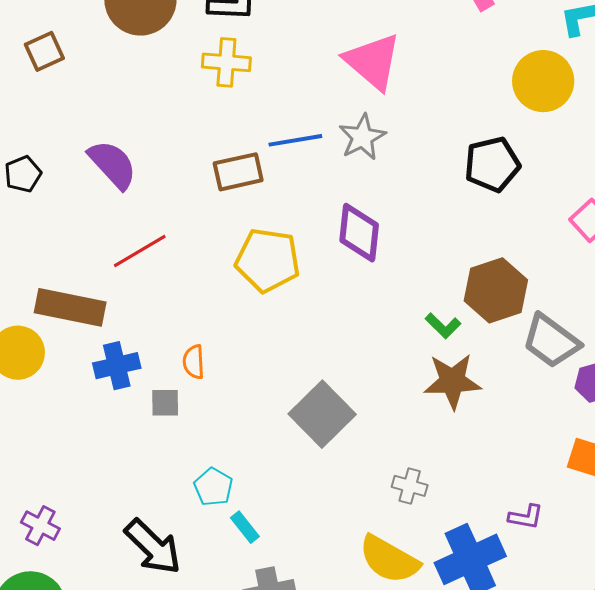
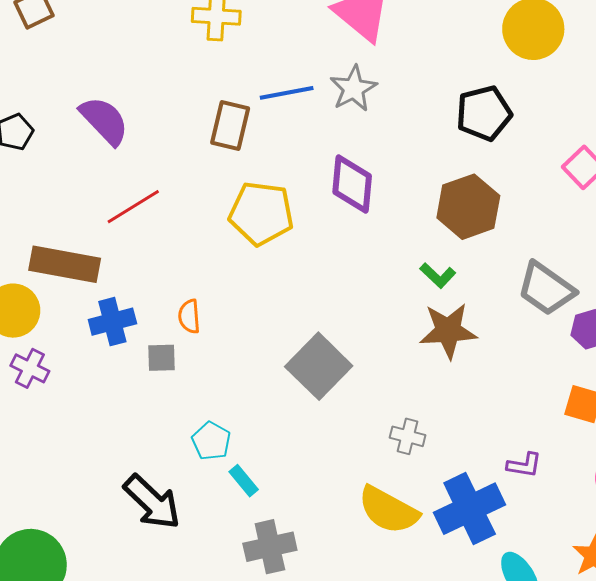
brown rectangle: (238, 172) -> (230, 126), turned -63
brown hexagon: (496, 290) -> (468, 207), moved
purple cross: (40, 526) -> (30, 368), moved

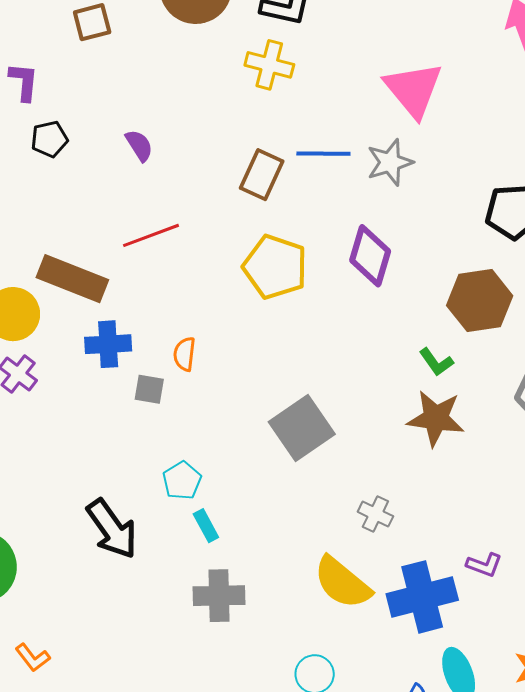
purple semicircle: (104, 121) -> (139, 145), size x0.6

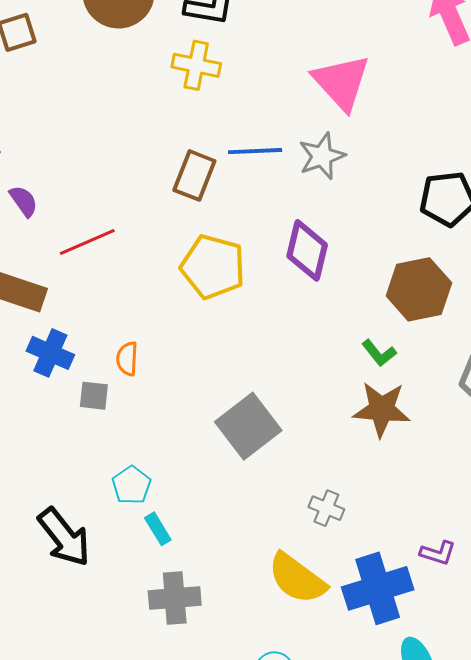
purple semicircle: (139, 145) -> (24, 201), moved
blue cross: (108, 344) -> (50, 353), turned 30

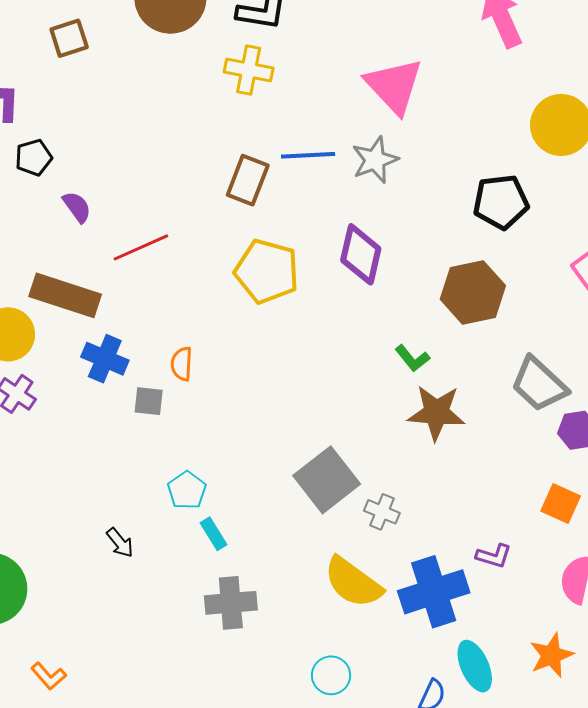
green L-shape: (379, 353) -> (412, 358), moved
gray square: (248, 426) -> (327, 480), moved
black arrow: (64, 537) -> (120, 543), size x0.5

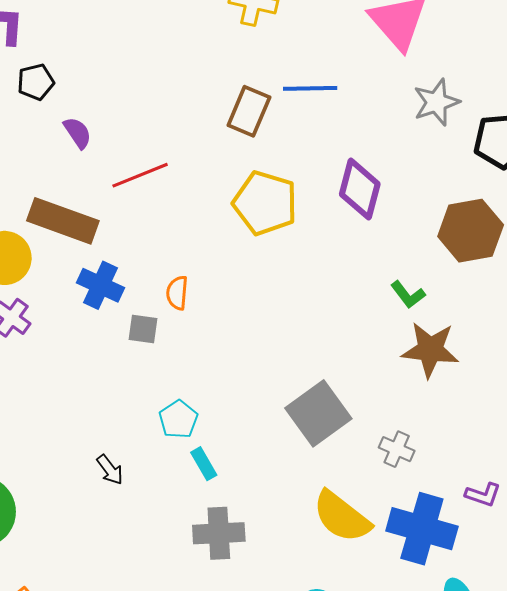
gray star: (375, 160) -> (436, 102), moved
gray cross: (382, 512) -> (397, 449), moved
blue cross: (434, 592) -> (422, 529), turned 32

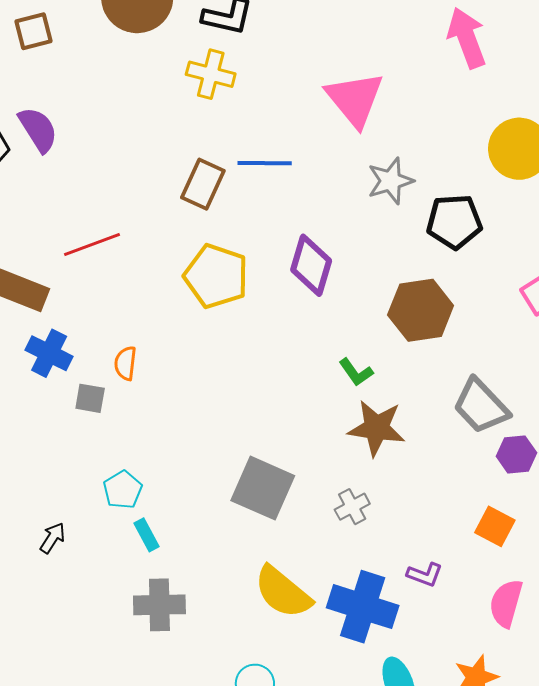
purple semicircle: (77, 133) -> (38, 129), moved, size x1.4
gray square: (318, 413) -> (263, 488), turned -32
gray cross: (397, 449) -> (352, 507), moved, turned 36
black arrow: (110, 470) -> (53, 538), turned -112

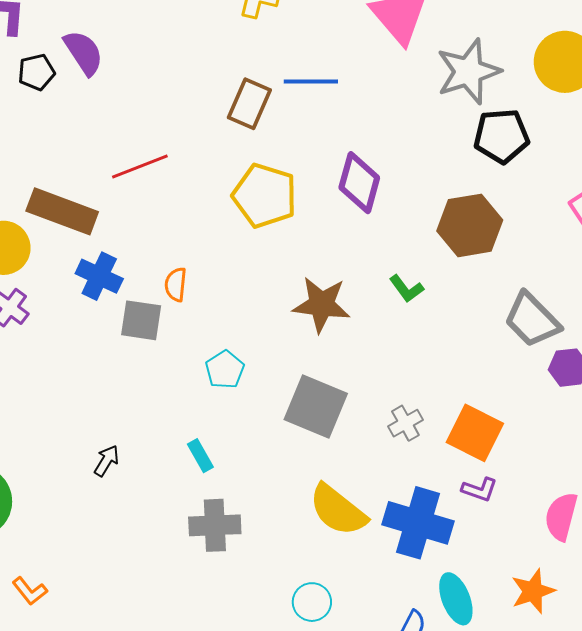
gray star: (390, 181) -> (468, 72), moved, size x1.4
gray square: (90, 398) -> (141, 320), size x1.4
brown star: (377, 428) -> (321, 305), moved
cyan pentagon: (123, 490) -> (225, 370), moved
orange square: (495, 526) -> (475, 433), moved, size x1.4

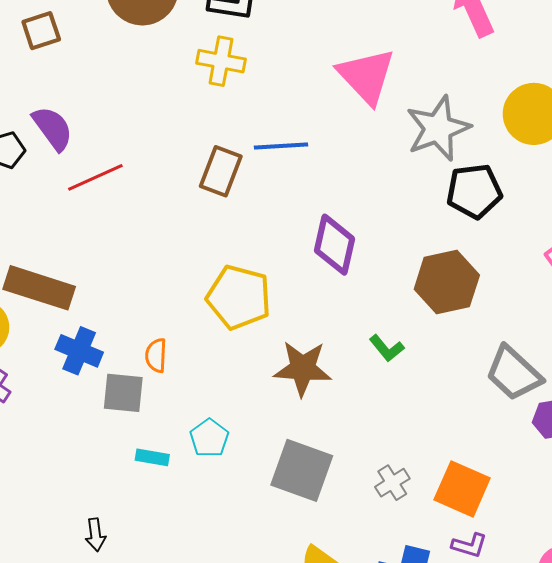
red line: (140, 167) -> (95, 177), moved
yellow pentagon: (265, 196) -> (239, 297), moved
cyan rectangle: (200, 456) -> (152, 457), moved, turned -48
black arrow: (107, 461) -> (96, 535), turned 144

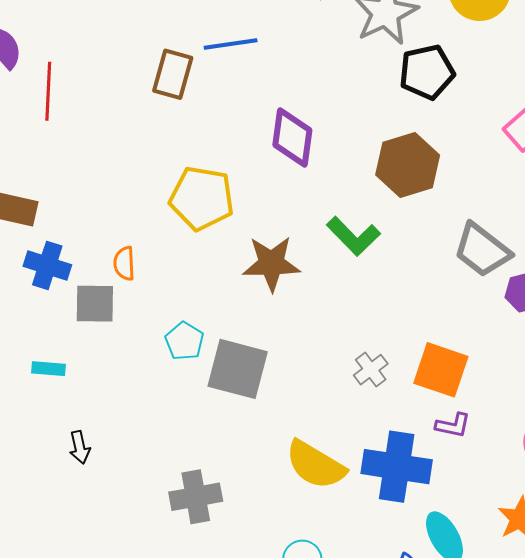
red line: (95, 177) -> (48, 91), turned -58
green L-shape: (387, 348) -> (353, 236), size x1.5
cyan rectangle: (152, 457) -> (48, 369), moved
gray square: (302, 470) -> (238, 369), moved

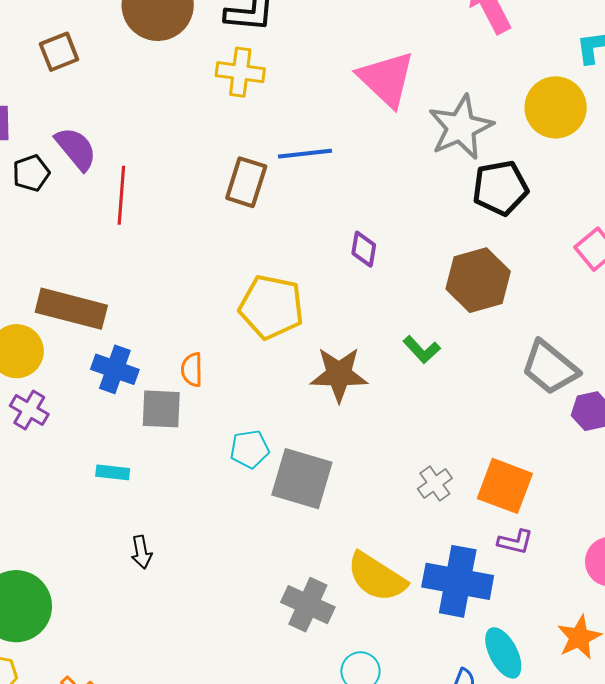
purple diamond: (292, 138) -> (364, 249), size x0.6
green L-shape: (353, 236) -> (422, 350), size x0.7
cyan pentagon: (184, 341) -> (250, 449), turned 30
gray cross: (196, 497) -> (308, 605), moved, turned 33

